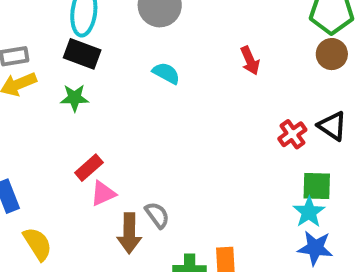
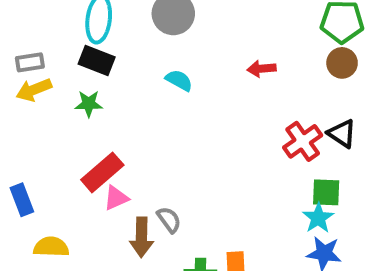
red arrow: (250, 61) -> (262, 69), turned 108
red cross: (292, 134) -> (303, 141), size x1.4
red rectangle: (89, 168) -> (102, 172), size x1.5
yellow semicircle: (38, 244) -> (51, 247), turned -56

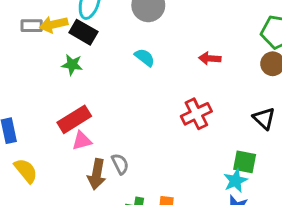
yellow arrow: (34, 90) -> (54, 24), moved
red cross: (303, 141) -> (196, 114), moved
yellow semicircle: (51, 247) -> (26, 171), turned 40

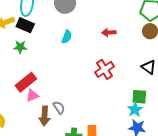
cyan semicircle: (145, 57) -> (67, 37), turned 80

